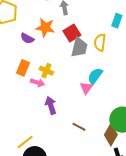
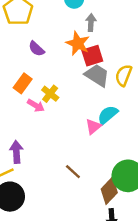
orange star: (45, 28) -> (78, 43), moved
gray trapezoid: (79, 47) -> (97, 75), turned -85
purple arrow: (51, 105) -> (16, 152), moved

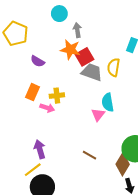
yellow cross: (50, 94) -> (57, 96), turned -32
cyan semicircle: (108, 115) -> (108, 102), turned -48

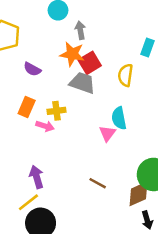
gray trapezoid: (92, 72) -> (82, 83), moved
brown diamond: (123, 164) -> (138, 194), turned 35

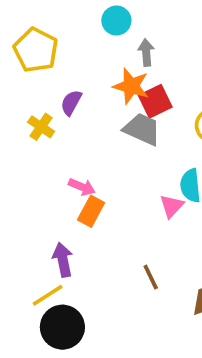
purple semicircle: (32, 69) -> (71, 103), turned 84
orange rectangle: (27, 107) -> (91, 211), moved
yellow cross: (56, 111) -> (41, 127), moved, turned 36
brown line: (98, 183) -> (151, 277), turned 30

